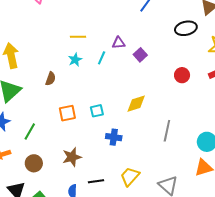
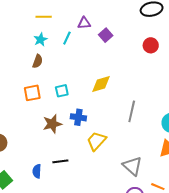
red circle: (182, 75) -> (151, 45), moved
brown semicircle: (51, 79) -> (38, 61), moved
brown star: (72, 157) -> (52, 124), moved
yellow trapezoid: (130, 176) -> (96, 141), moved

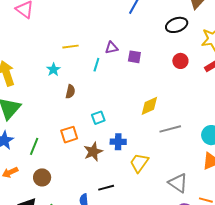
purple square: (106, 35) -> (134, 57), turned -32
cyan star: (40, 40) -> (53, 70), moved
yellow diamond: (101, 84) -> (149, 106), moved
orange square: (32, 93) -> (69, 135), moved
gray line: (132, 111) -> (170, 129), turned 70

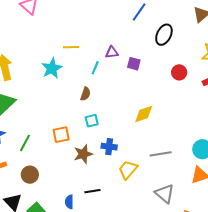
black ellipse: (177, 25) -> (164, 35), moved, turned -50
cyan star: (53, 70) -> (52, 68), size x1.5
brown semicircle: (70, 92) -> (85, 94), moved
gray line: (170, 129) -> (161, 154), moved

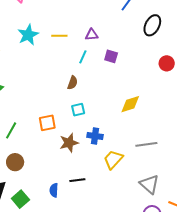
purple triangle: (112, 52) -> (92, 35), moved
purple square: (134, 64) -> (111, 56), moved
cyan star: (52, 68) -> (28, 35), moved

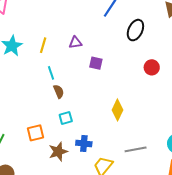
yellow line: (59, 36) -> (43, 45), turned -70
cyan line: (83, 57) -> (51, 73), moved, turned -40
brown semicircle: (72, 83) -> (59, 91), turned -40
yellow diamond: (130, 104) -> (117, 110), turned -45

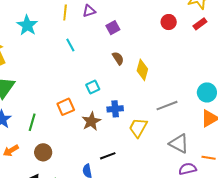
yellow line: (43, 45) -> (65, 12), moved
purple square: (96, 63) -> (113, 28), turned -32
brown semicircle: (59, 91) -> (118, 58), moved

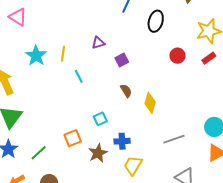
yellow line: (65, 12) -> (63, 54), moved
green line: (32, 122) -> (39, 153), turned 30
yellow trapezoid: (138, 128) -> (133, 165), moved

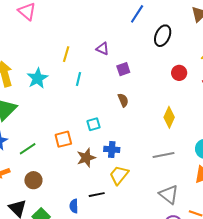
purple triangle: (98, 43) -> (103, 49), turned 32
cyan star: (36, 56) -> (37, 78), moved
cyan line: (79, 76) -> (78, 79), turned 32
yellow diamond: (150, 103) -> (169, 117), moved

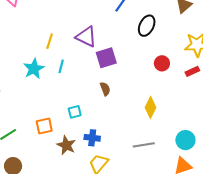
purple triangle: (103, 49) -> (86, 37), size x1.6
purple square: (123, 69) -> (106, 58), size x1.5
cyan star: (37, 78) -> (34, 69), moved
brown star: (86, 158) -> (66, 145), turned -30

